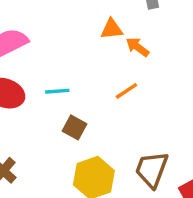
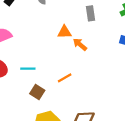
orange line: (126, 91) -> (65, 78), moved

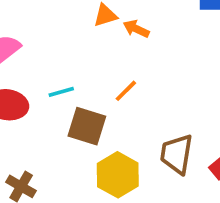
brown square: (37, 92) -> (87, 126), size x1.5

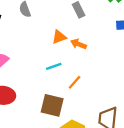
cyan line: (61, 92) -> (54, 66), moved

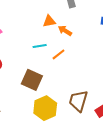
orange line: (75, 82) -> (58, 54), moved

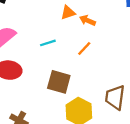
cyan line: (40, 46) -> (48, 43), moved

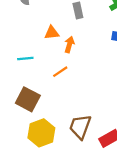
orange arrow: (87, 20) -> (69, 45), turned 70

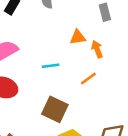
orange arrow: (69, 45) -> (97, 49), turned -35

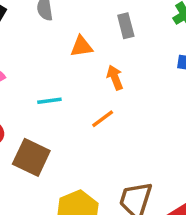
orange triangle: (78, 37) -> (81, 46), moved
brown square: (55, 109) -> (31, 157), moved

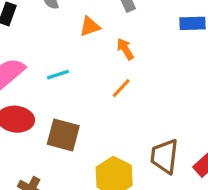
cyan line: (49, 101) -> (58, 75), moved

